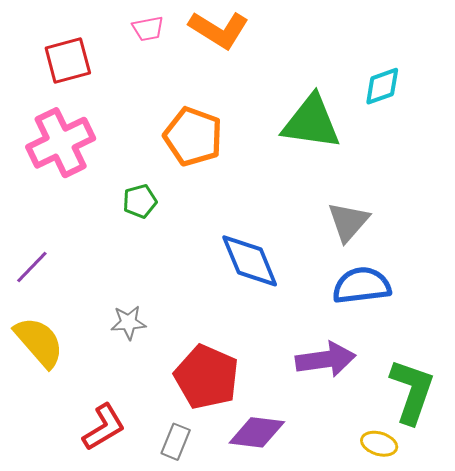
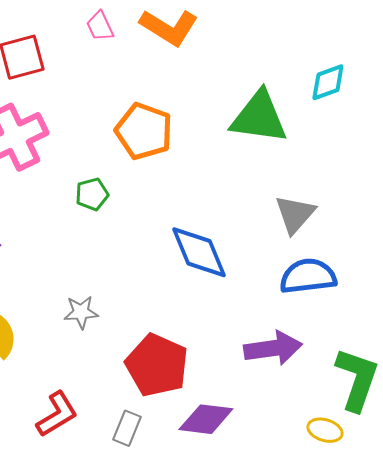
pink trapezoid: (148, 29) -> (100, 26), turned 76

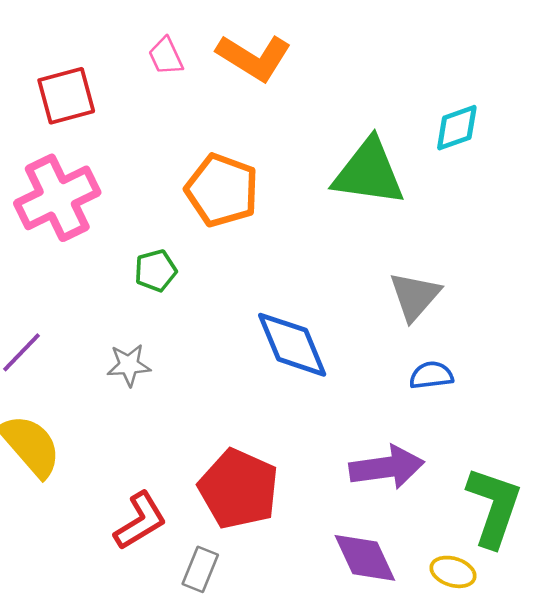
blue semicircle: (308, 276) -> (431, 375), size x0.6
gray star: (81, 312) -> (129, 365), moved
red L-shape: (57, 414) -> (140, 521), moved
purple diamond: (206, 419) -> (365, 558), moved, turned 58

